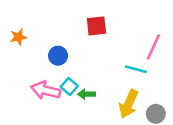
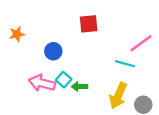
pink line: (153, 47) -> (141, 43), turned 30

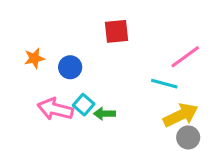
orange star: (17, 34) -> (34, 58), moved
yellow arrow: (118, 96) -> (181, 115), moved, turned -140

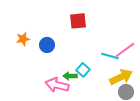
pink line: (185, 57) -> (125, 50), moved
cyan square: (84, 105) -> (83, 70), moved
pink arrow: (55, 109) -> (57, 85), moved

